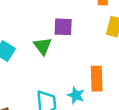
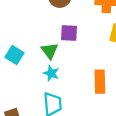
cyan star: (76, 95) -> (51, 73), moved

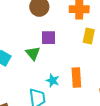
cyan star: (51, 73) -> (53, 81), moved

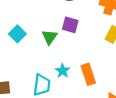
orange rectangle: (76, 78) -> (88, 74), turned -30

